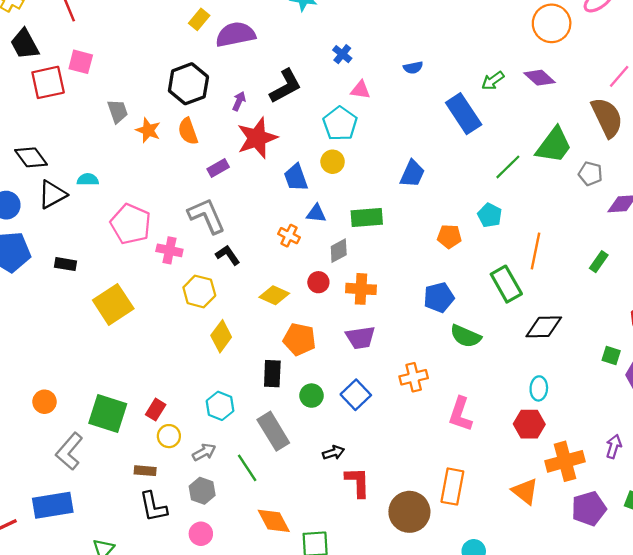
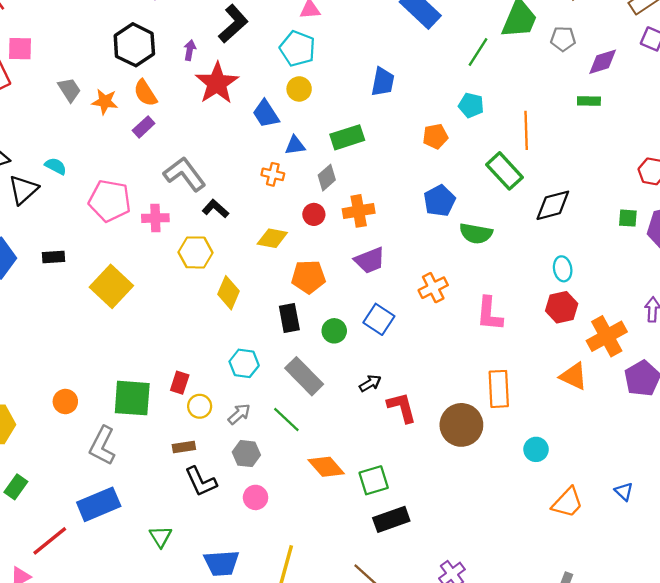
purple rectangle: (218, 168) -> (144, 127), moved
cyan semicircle: (88, 180) -> (56, 166), turned 40
green rectangle: (599, 262) -> (589, 101), moved, turned 70

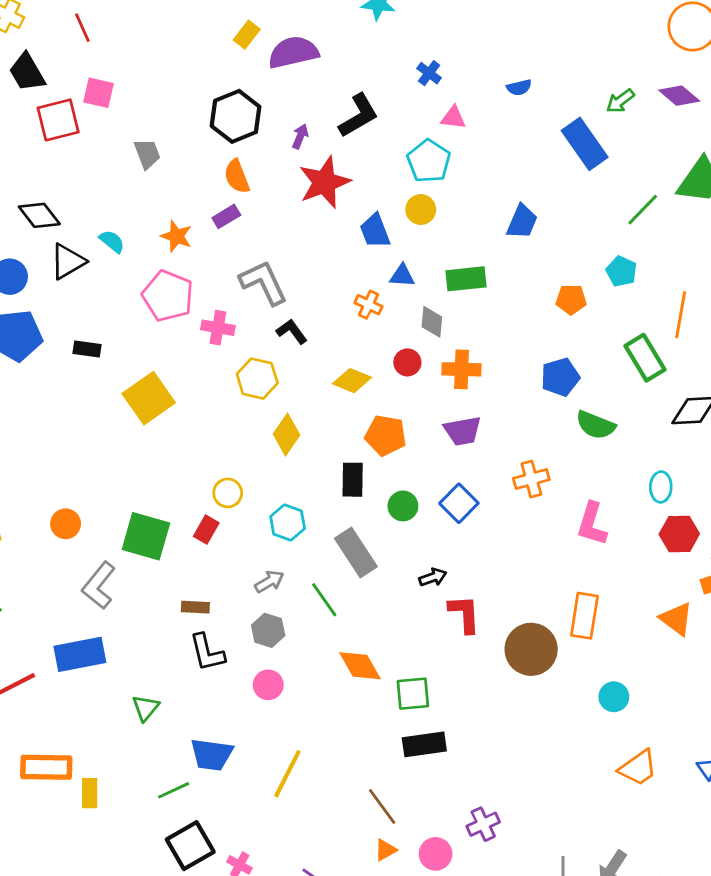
orange star: (105, 102) -> (176, 236), moved
gray diamond: (327, 178) -> (432, 322), turned -55
cyan ellipse: (563, 269) -> (661, 487), moved
yellow circle: (200, 406) -> (228, 493), moved

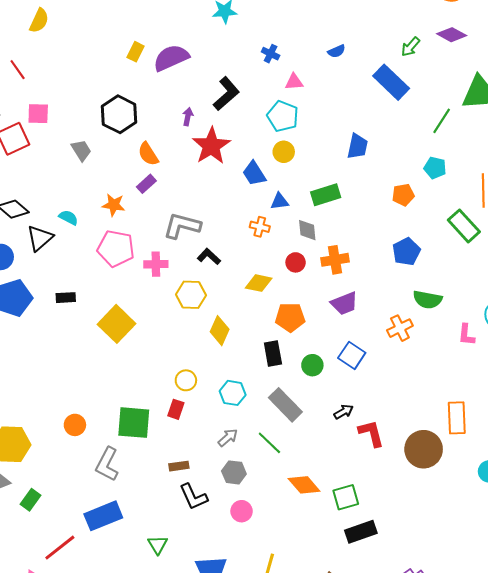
black hexagon: (236, 116) -> (119, 114), moved
gray L-shape: (263, 283) -> (182, 226), turned -39
green semicircle: (596, 425) -> (428, 300), moved
pink L-shape: (592, 524) -> (466, 335), moved, size x0.7

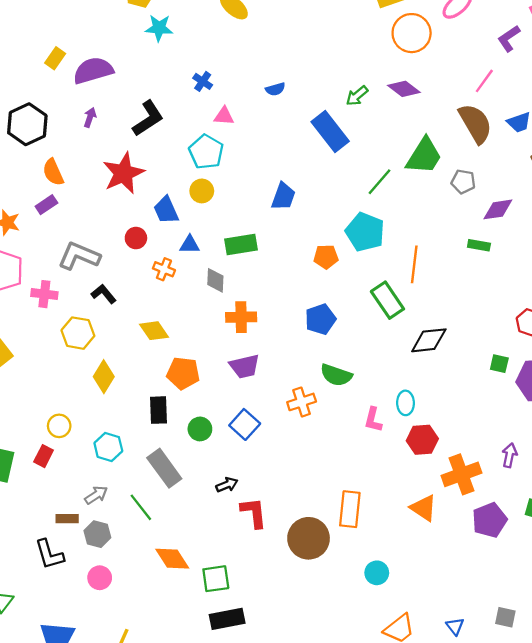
purple arrow: (188, 117) -> (90, 117), moved
cyan pentagon: (435, 168) -> (365, 232), size x1.6
red circle: (296, 262) -> (136, 238), moved
yellow diamond: (259, 283) -> (154, 331), turned 36
brown rectangle: (179, 466) -> (67, 519), moved

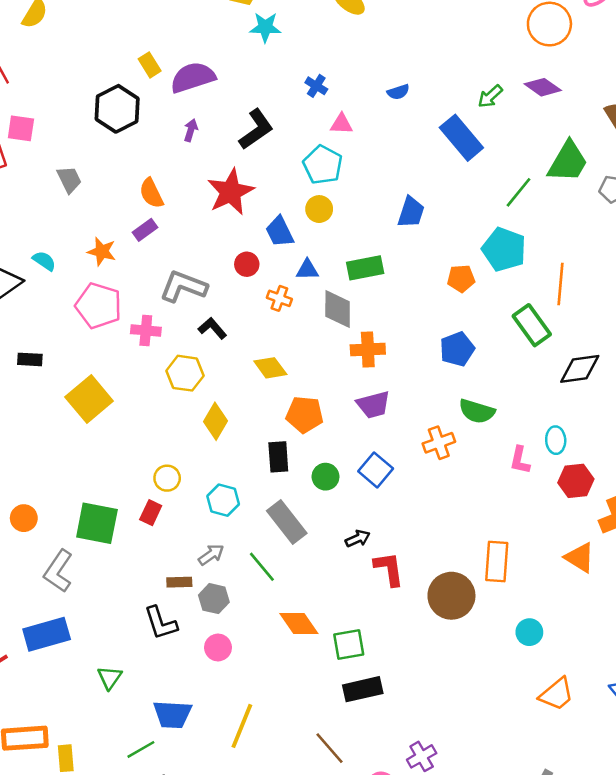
yellow rectangle: (55, 58) -> (150, 65), turned -65
black hexagon: (27, 124) -> (117, 109), moved
gray diamond: (215, 280) -> (338, 309), size x1.4

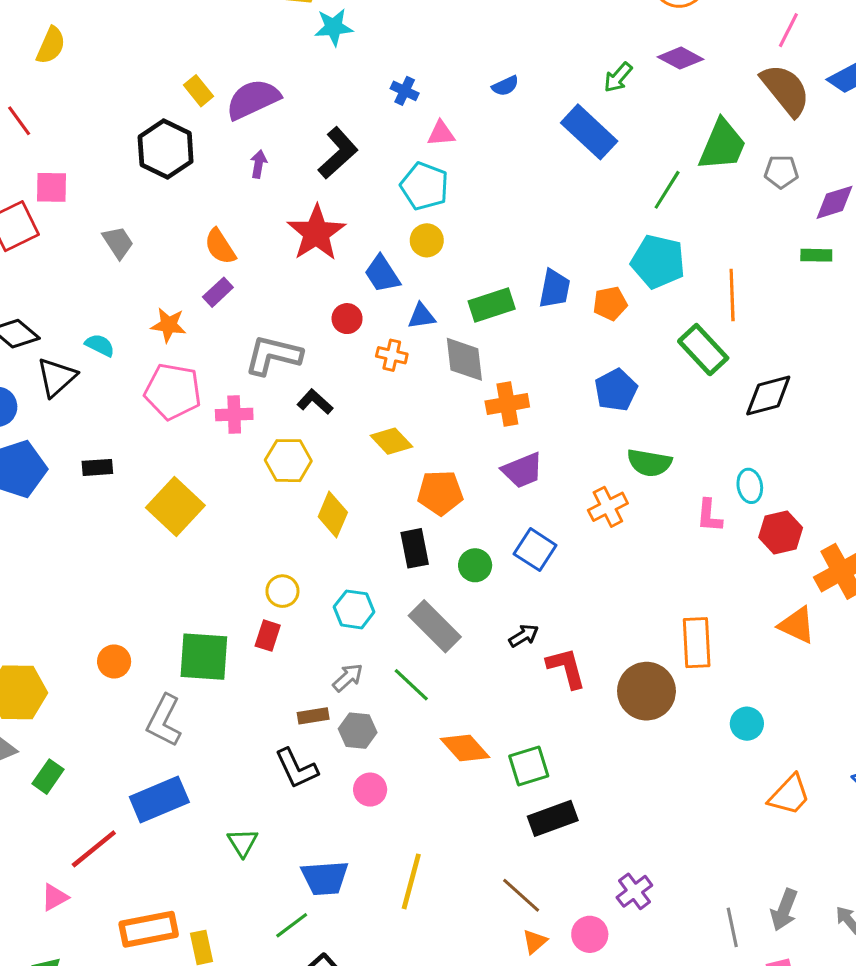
blue trapezoid: (411, 212) -> (555, 289), moved

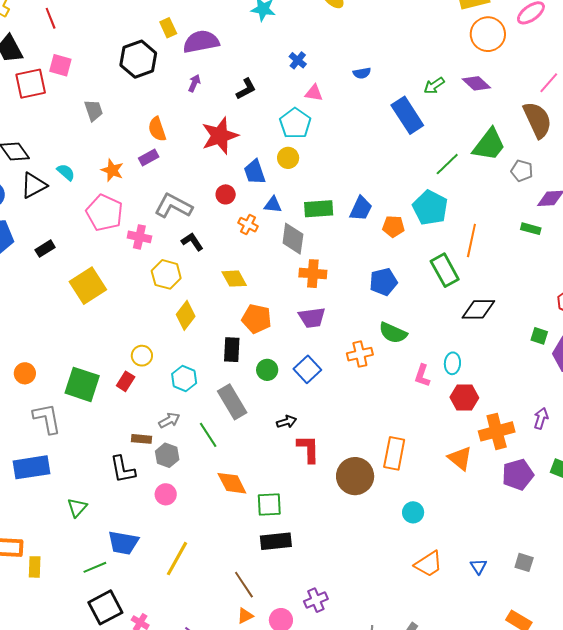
black L-shape: (338, 153) -> (246, 89), size x0.7
black rectangle: (97, 467) -> (45, 249), turned -42
gray L-shape: (164, 721) -> (47, 418), turned 128

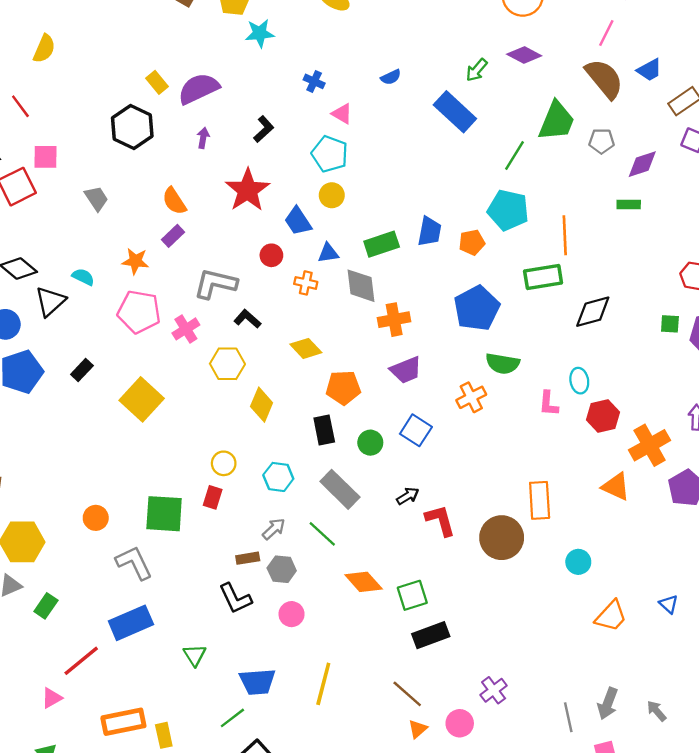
pink triangle: (314, 93) -> (342, 114), turned 36
pink cross: (139, 237) -> (186, 329), turned -30
green rectangle: (445, 270) -> (543, 277), turned -56
blue pentagon: (383, 282) -> (477, 308), size x1.4

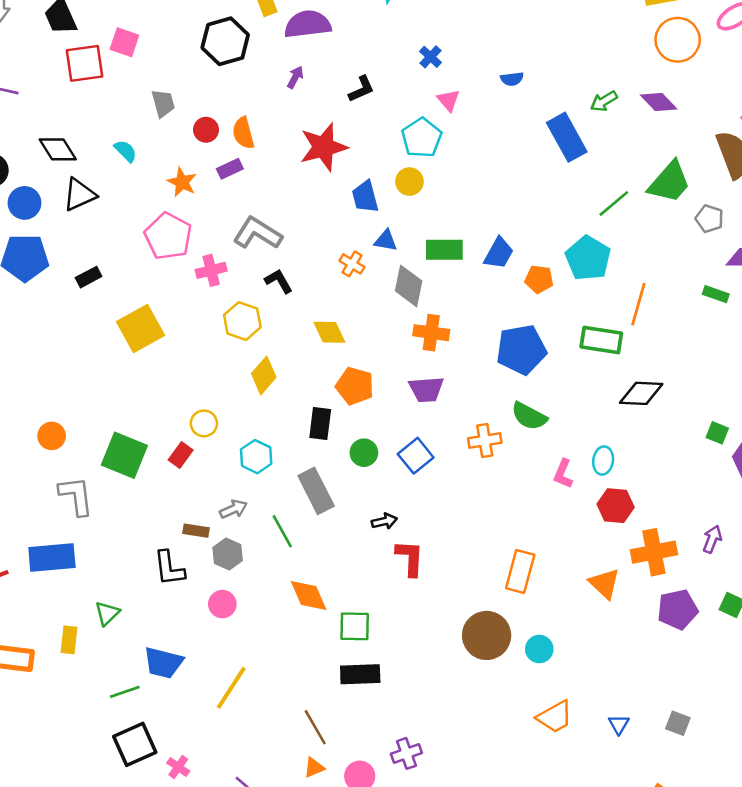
red circle: (271, 255) -> (206, 130), moved
cyan semicircle: (83, 277) -> (126, 151), moved
brown circle: (502, 538) -> (487, 635), moved
yellow rectangle: (164, 735) -> (69, 640), moved

